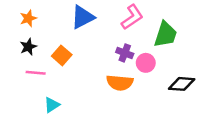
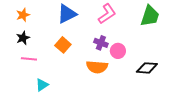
green trapezoid: (166, 34) -> (150, 16), moved
orange square: (62, 55) -> (63, 45), moved

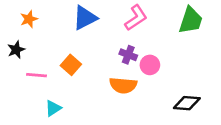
black star: (23, 38) -> (16, 50), moved
orange square: (63, 45) -> (71, 65), moved
black diamond: (147, 68) -> (187, 103), moved

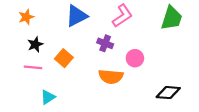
black star: (16, 50) -> (35, 44), moved
purple cross: (128, 55) -> (105, 43), moved

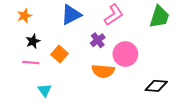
purple cross: (105, 43) -> (98, 40), turned 32
pink circle: (135, 58) -> (125, 54), size x1.5
cyan triangle: (48, 97) -> (45, 90), turned -32

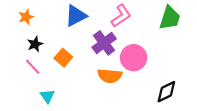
purple cross: (98, 40) -> (104, 43), size x1.5
pink line: (31, 63) -> (33, 67), turned 42
black diamond: (156, 86) -> (166, 92), turned -30

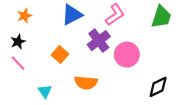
black star: (35, 44) -> (18, 42), moved
pink line: (33, 67) -> (18, 63), moved
orange semicircle: (110, 76) -> (86, 83), moved

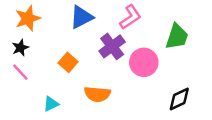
orange star: (24, 16) -> (28, 18), size x1.5
green trapezoid: (161, 17) -> (177, 37), moved
cyan triangle: (45, 91) -> (51, 104), turned 40

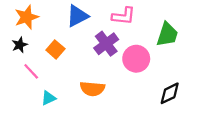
pink L-shape: (130, 17) -> (124, 16), turned 40
orange square: (68, 62) -> (55, 49), moved
pink line: (20, 72) -> (31, 71), moved

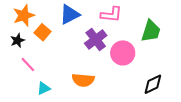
orange square: (55, 49) -> (42, 32), moved

